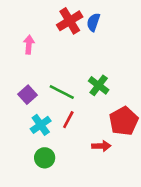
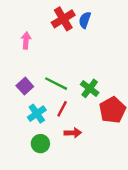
green cross: (99, 85) -> (90, 88), moved
red arrow: (101, 146) -> (73, 133), moved

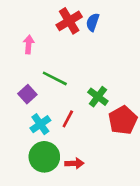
green line: (56, 84) -> (55, 78), moved
red arrow: (73, 133) -> (74, 163), moved
green circle: (40, 144) -> (44, 157), size x1.5

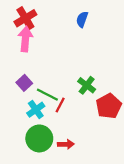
red cross: (69, 21) -> (25, 18), moved
pink arrow: (29, 44) -> (25, 39), size x1.5
green line: (55, 78) -> (47, 95), moved

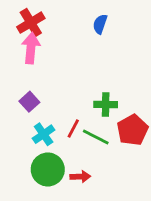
green cross: (87, 85) -> (106, 105), turned -36
green line: (47, 95) -> (96, 137), moved

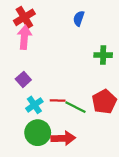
green cross: (106, 105) -> (103, 55), moved
red line: (73, 129) -> (58, 101), turned 64
red arrow: (80, 177) -> (63, 138), size x1.5

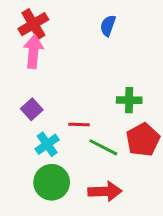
green cross: (103, 55) -> (129, 100), moved
red line: (58, 101) -> (79, 124), moved
red arrow: (63, 138) -> (105, 191), moved

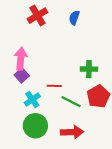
red cross: (33, 24) -> (37, 16), moved
pink arrow: (33, 51) -> (21, 59), moved

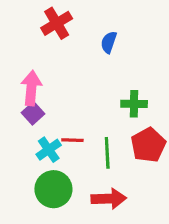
blue semicircle: (74, 18) -> (109, 42), moved
red line: (54, 86) -> (72, 140), moved
green line: (71, 102) -> (107, 153), turned 60

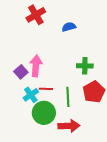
blue semicircle: (109, 42) -> (69, 27), turned 56
pink arrow: (31, 88) -> (36, 66), moved
green circle: (53, 189) -> (44, 113), moved

